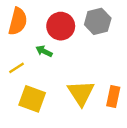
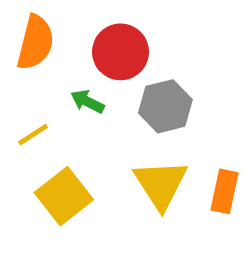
gray hexagon: (98, 21) -> (165, 106), moved
yellow square: (32, 99) -> (64, 196), turned 32

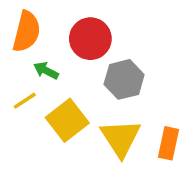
green arrow: (87, 102) -> (46, 71), moved
yellow square: (64, 196) -> (67, 120), moved

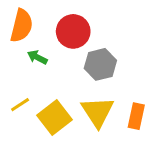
yellow line: (25, 101) -> (20, 105), moved
yellow square: (67, 120) -> (54, 118), moved

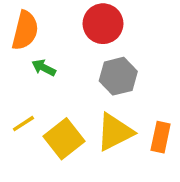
red circle: (73, 31) -> (103, 24), moved
yellow triangle: (98, 112) -> (115, 132), turned 36

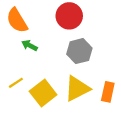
orange semicircle: (25, 30) -> (17, 20), turned 135

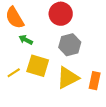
yellow square: (43, 93) -> (38, 66), moved, turned -35

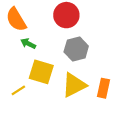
yellow line: (14, 73) -> (18, 90), moved

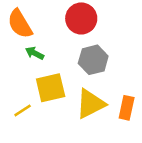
yellow square: (41, 72) -> (51, 88), turned -30

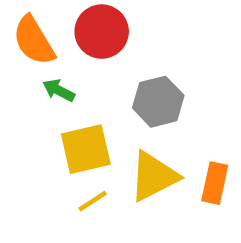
red circle: (81, 18) -> (102, 32), moved
yellow line: (23, 110) -> (93, 201), moved

